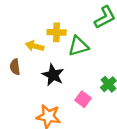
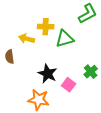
black star: (53, 75) -> (48, 74), moved

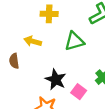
yellow cross: (46, 27) -> (49, 14), moved

